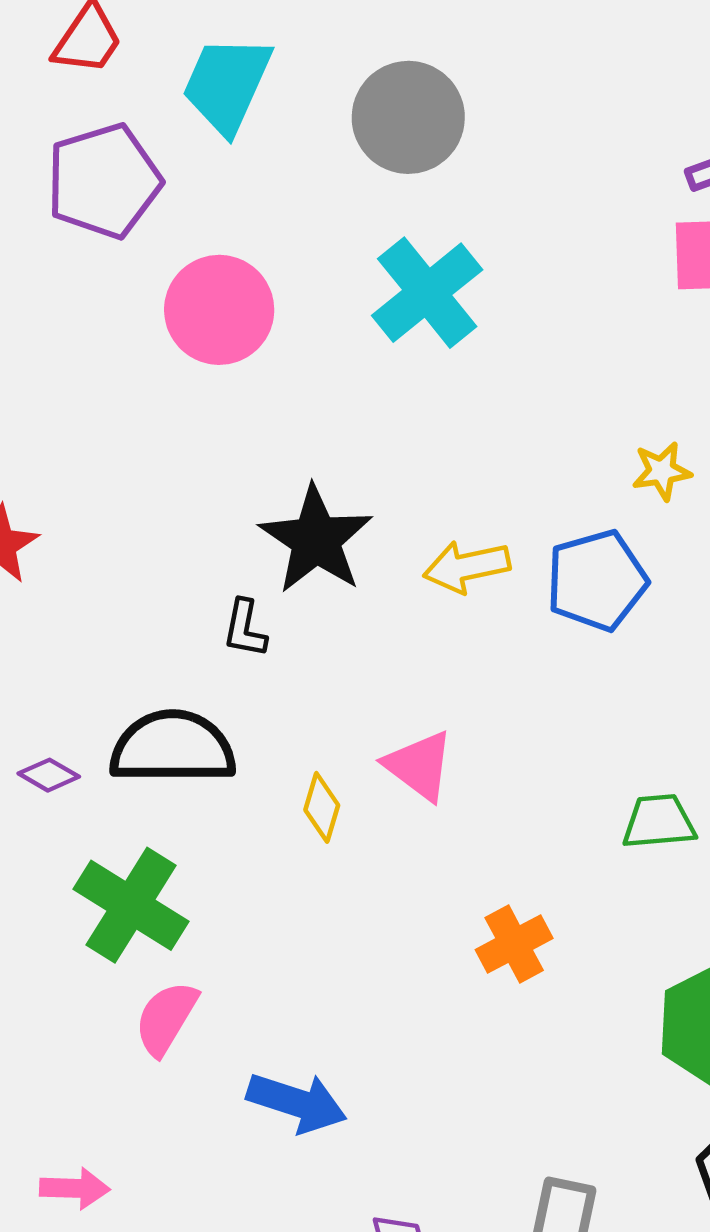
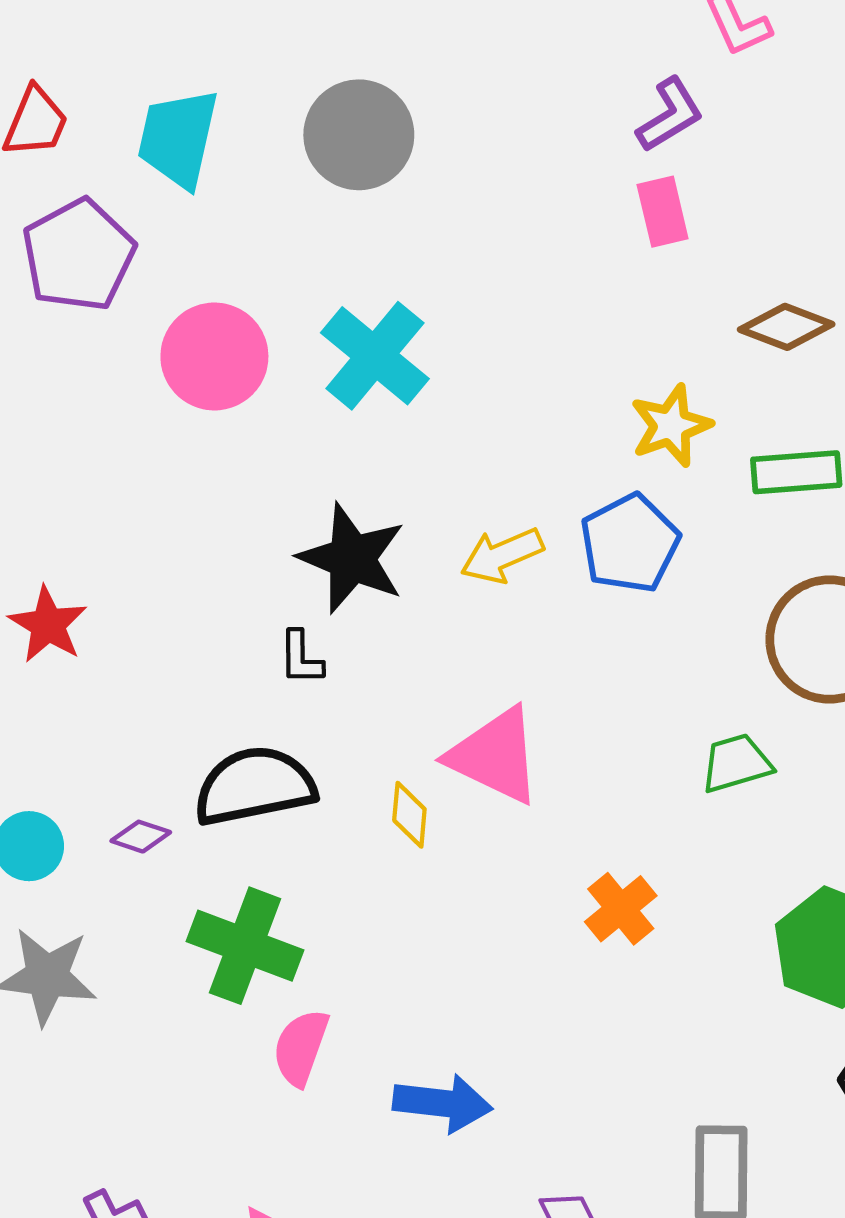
cyan cross: (427, 293) -> (375, 356), moved
yellow star: (662, 471) -> (671, 426), size x1.4
pink triangle: (419, 766) -> (495, 756), size x1.4

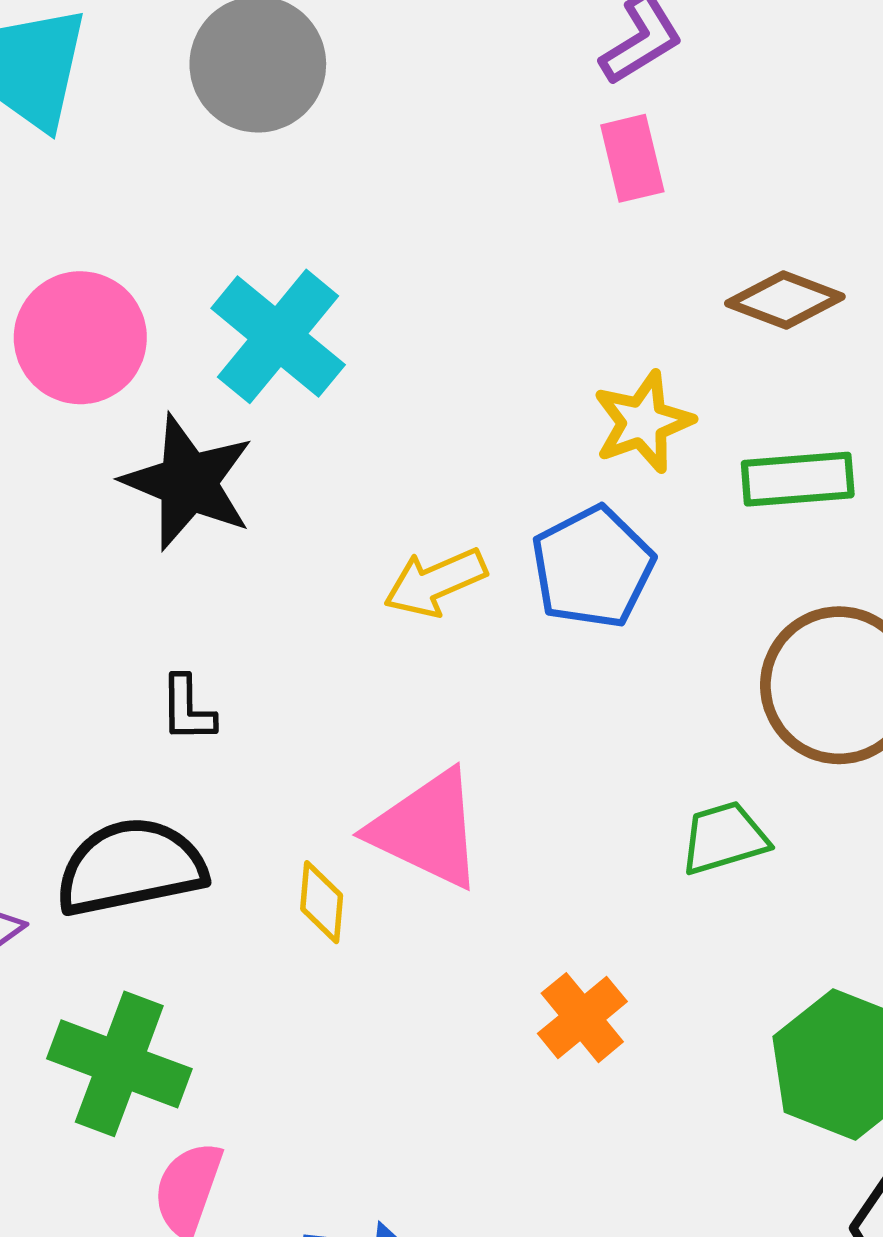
black star: (352, 558) -> (188, 482), moved

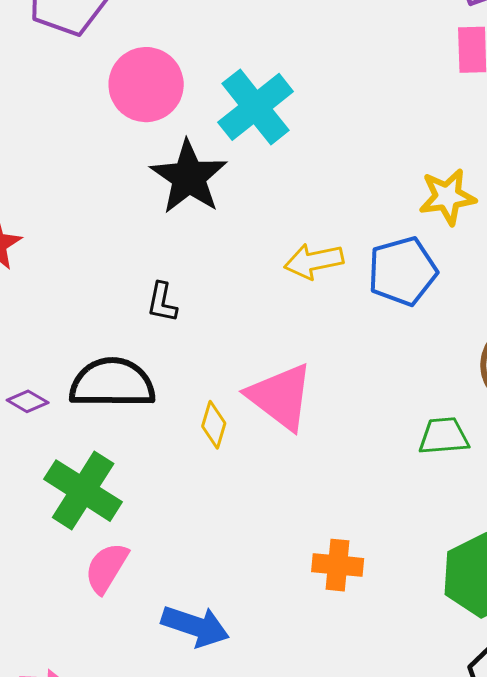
orange cross: (582, 1018) -> (338, 565), moved, turned 33

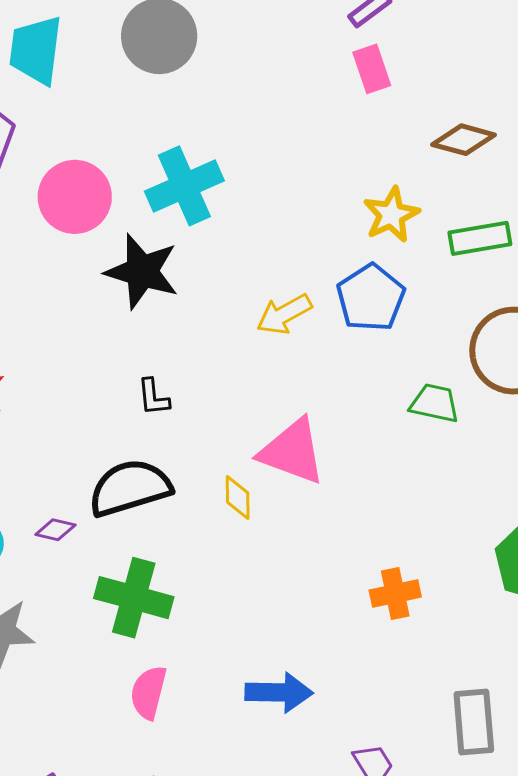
cyan cross: (256, 107) -> (184, 186), turned 32
green trapezoid: (444, 436) -> (435, 403), moved, turned 34
pink semicircle: (106, 568) -> (148, 692), moved

